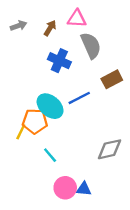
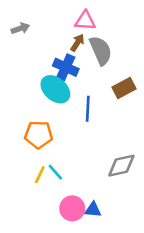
brown arrow: (50, 28) -> (77, 43), moved
blue line: (79, 98) -> (88, 109), turned -60
cyan ellipse: (50, 106) -> (55, 89), moved
yellow line: (21, 132) -> (40, 175), moved

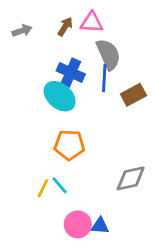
brown arrow: (77, 43) -> (65, 26), moved
blue line: (88, 109) -> (104, 78), moved
orange pentagon: (39, 135) -> (69, 145), moved

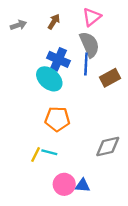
pink triangle: (92, 22) -> (92, 17), moved, turned -42
cyan line: (60, 185) -> (49, 152), turned -35

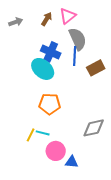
pink triangle: (92, 17) -> (68, 16), moved
pink circle: (64, 184) -> (56, 151), moved

